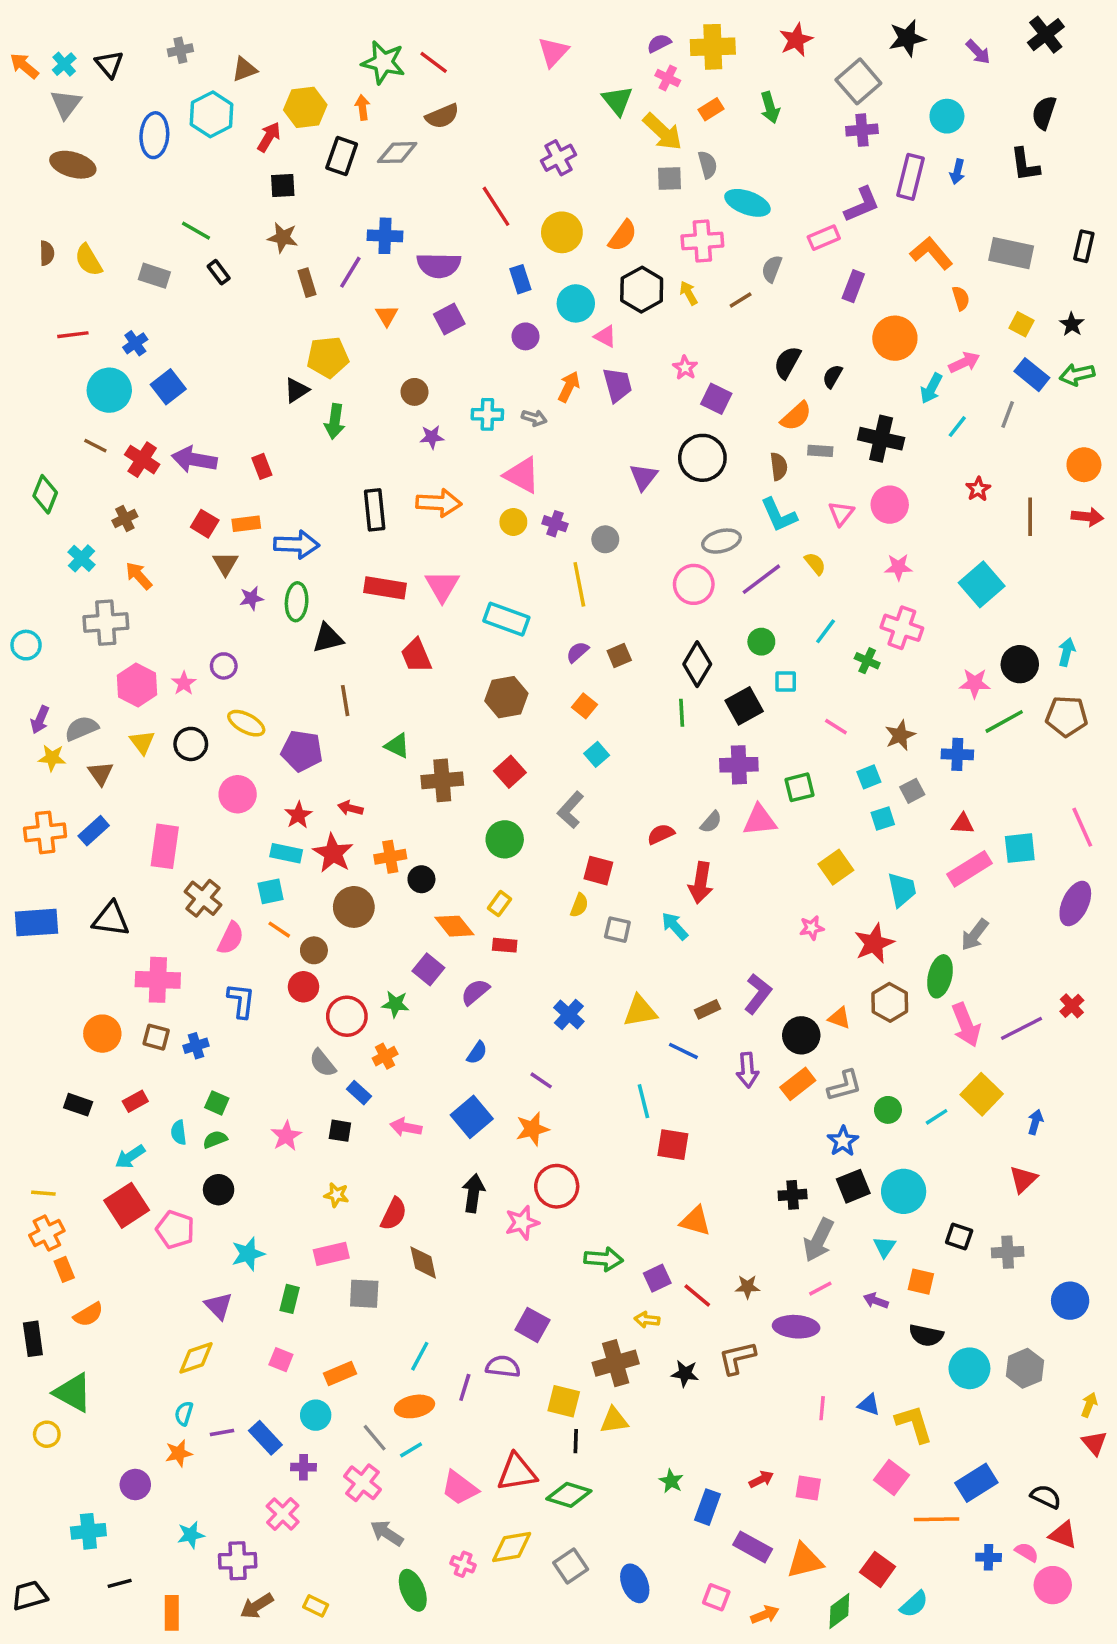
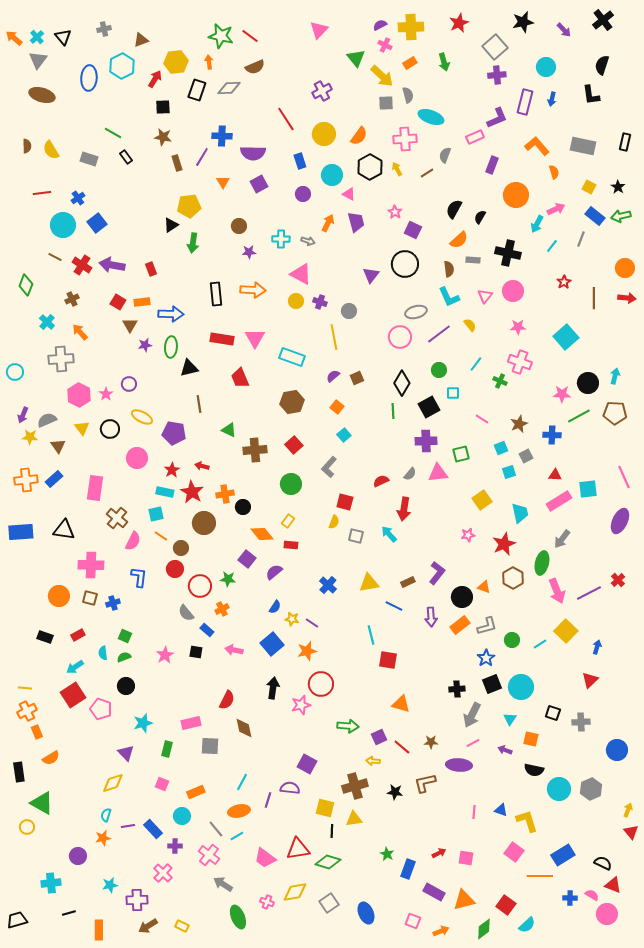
yellow star: (336, 1195) -> (292, 619), moved

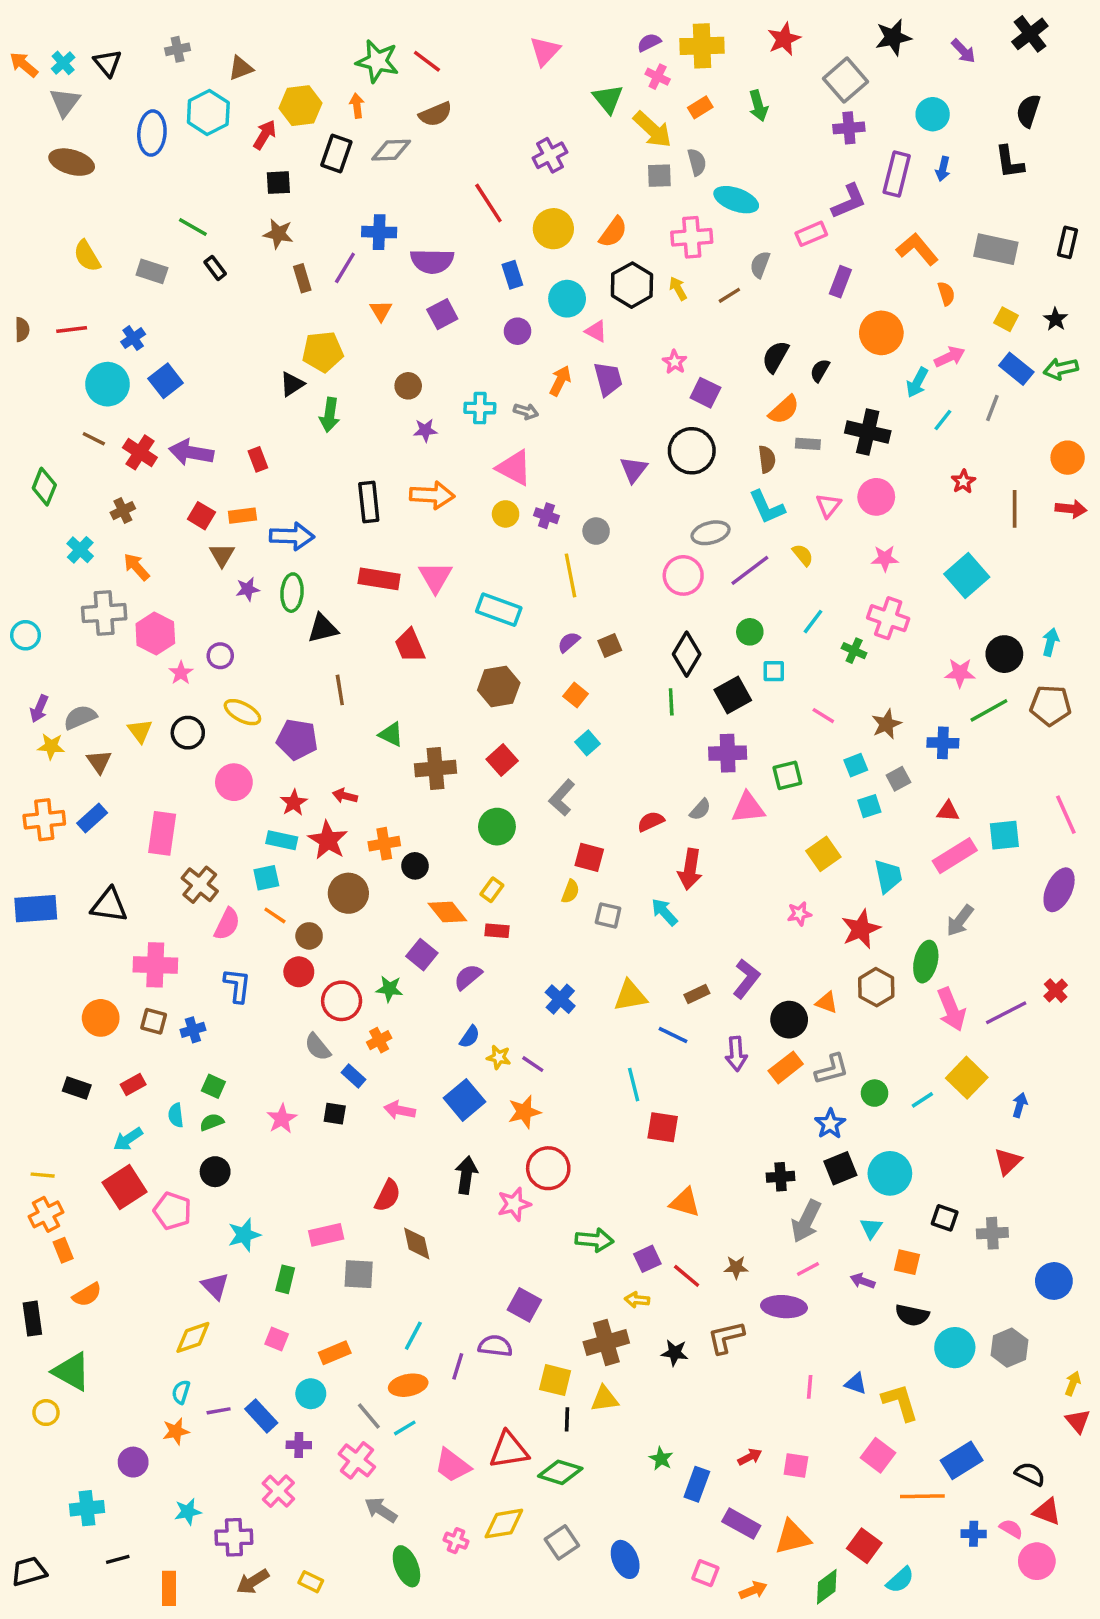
brown semicircle: (27, 146) -> (22, 329), moved
pink hexagon: (79, 395) -> (155, 634), moved

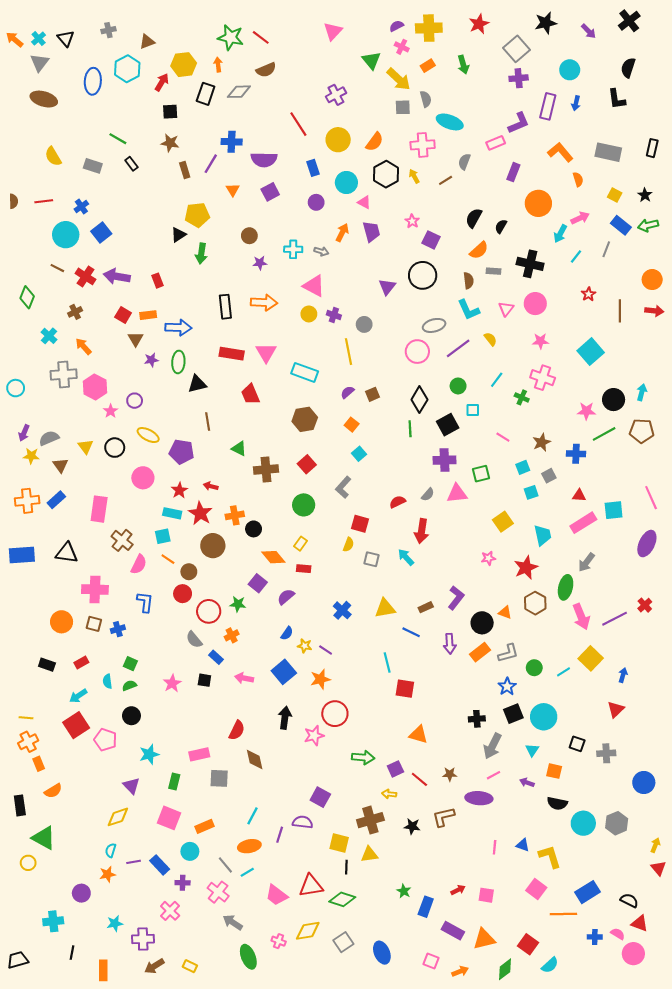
pink square: (277, 1339) -> (169, 818), size x1.6
black line: (118, 1559) -> (72, 953), turned -64

